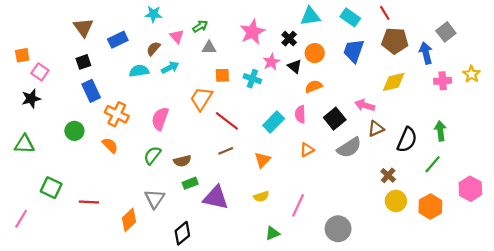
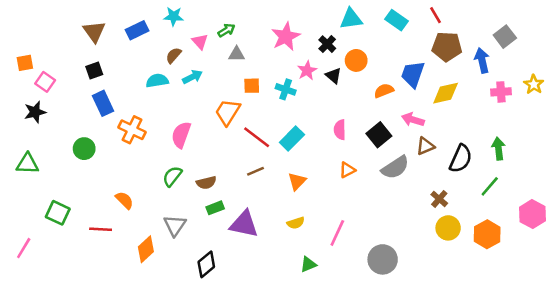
blue rectangle: (118, 40) -> (137, 30), moved
blue trapezoid: (354, 51) -> (413, 74), moved
orange semicircle: (314, 86) -> (384, 91), moved
cyan rectangle: (274, 122) -> (292, 139), moved
orange semicircle: (110, 145) -> (124, 200), moved

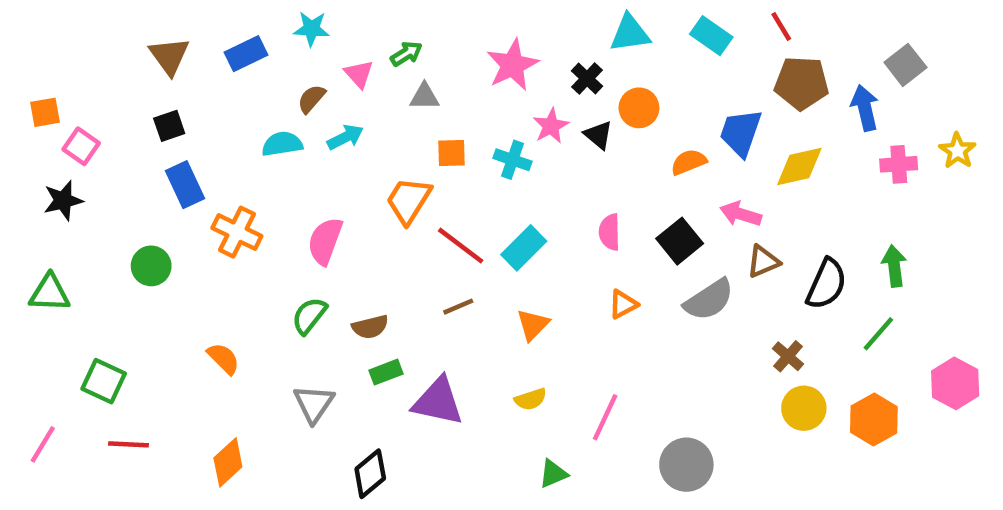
red line: (101, 229) -> (129, 444), moved
orange diamond: (146, 249) -> (228, 462), moved

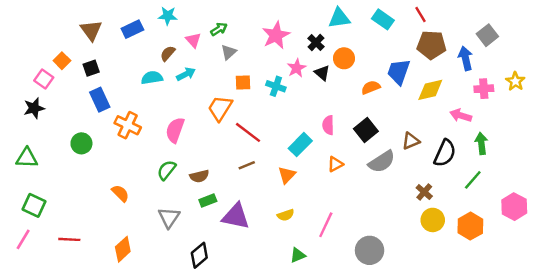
gray triangle: (424, 97) -> (229, 52), turned -42
orange square: (45, 112) -> (62, 61), moved, turned -35
pink arrow: (741, 214) -> (461, 115), moved
cyan rectangle: (524, 248) -> (300, 145), moved
green square: (104, 381) -> (34, 205), moved

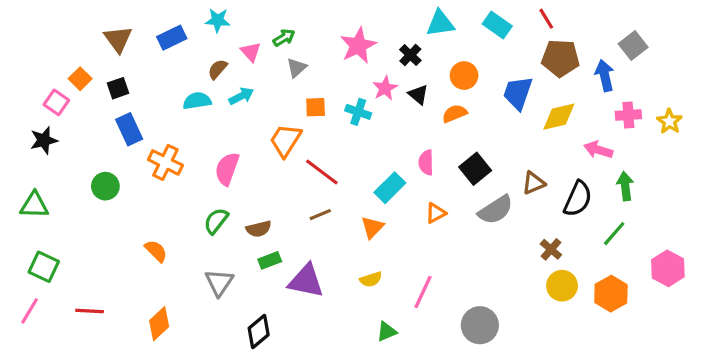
orange circle: (344, 58) -> (464, 76), moved
yellow star: (515, 81) -> (669, 121), moved
orange semicircle: (371, 87) -> (455, 113), moved

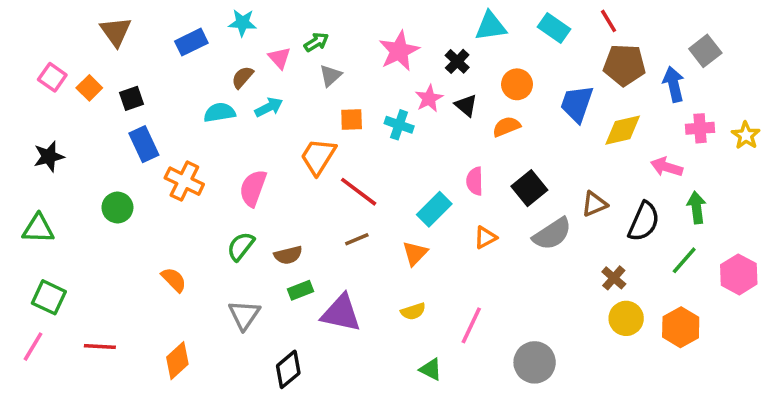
brown triangle: (118, 39) -> (116, 32), moved
pink square: (56, 102) -> (52, 77), moved
pink hexagon: (668, 268) -> (739, 274), moved
green triangle: (387, 332) -> (431, 369), turned 50

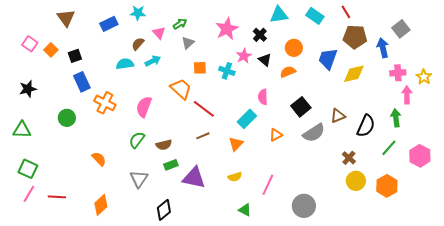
orange trapezoid: (318, 156) -> (181, 89), turned 100
pink arrow: (667, 167) -> (407, 95), moved, turned 72
pink semicircle: (475, 181) -> (263, 97), moved
pink line: (33, 347) -> (29, 194), moved

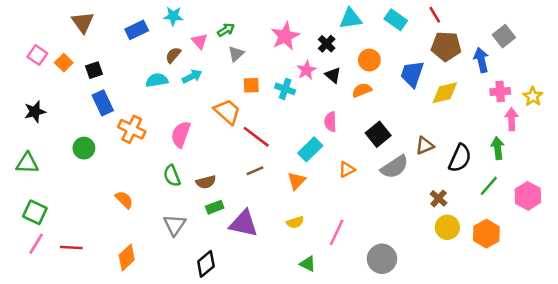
green semicircle: (137, 140) -> (172, 176), turned -60

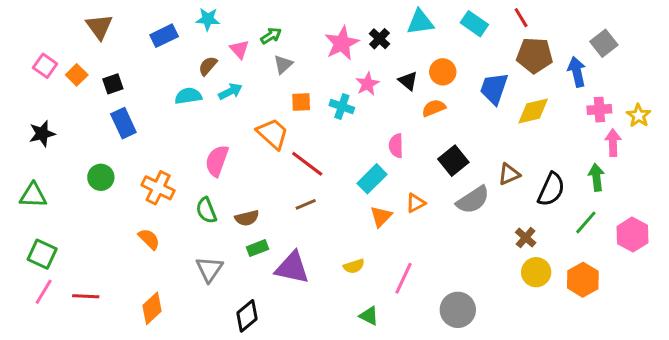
black cross: (327, 44) -> (379, 39), moved
black triangle: (333, 75) -> (408, 81), moved
orange cross: (132, 129) -> (158, 188), moved
orange triangle: (296, 181) -> (381, 216), moved

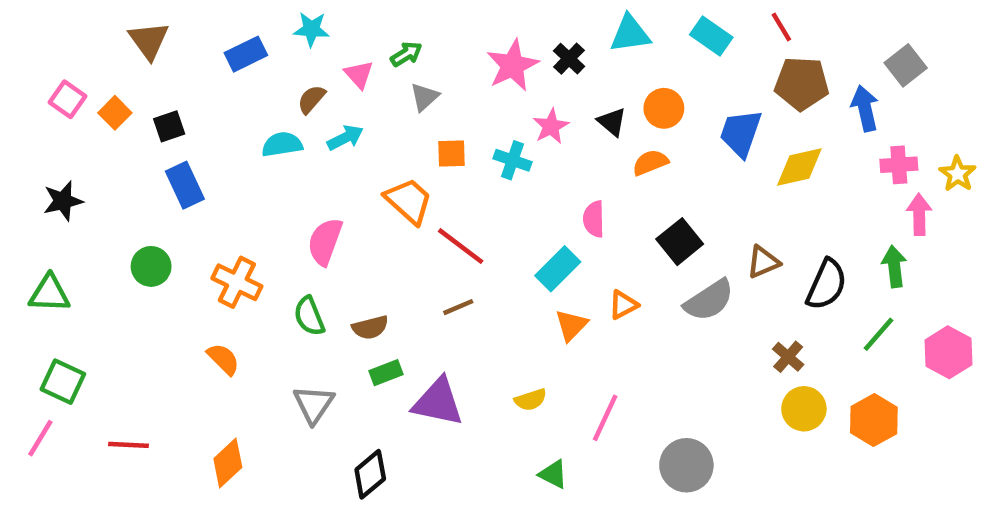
pink line: (44, 292) -> (40, 438), moved

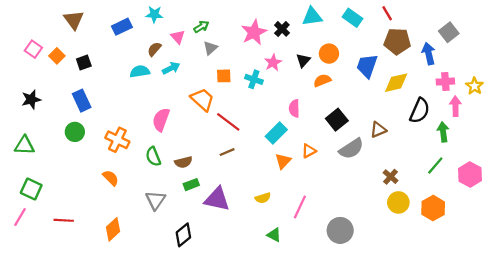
black triangle: (612, 122) -> (303, 60), turned 32
blue rectangle: (185, 185) -> (82, 101), moved
black semicircle: (827, 285) -> (420, 111), moved

